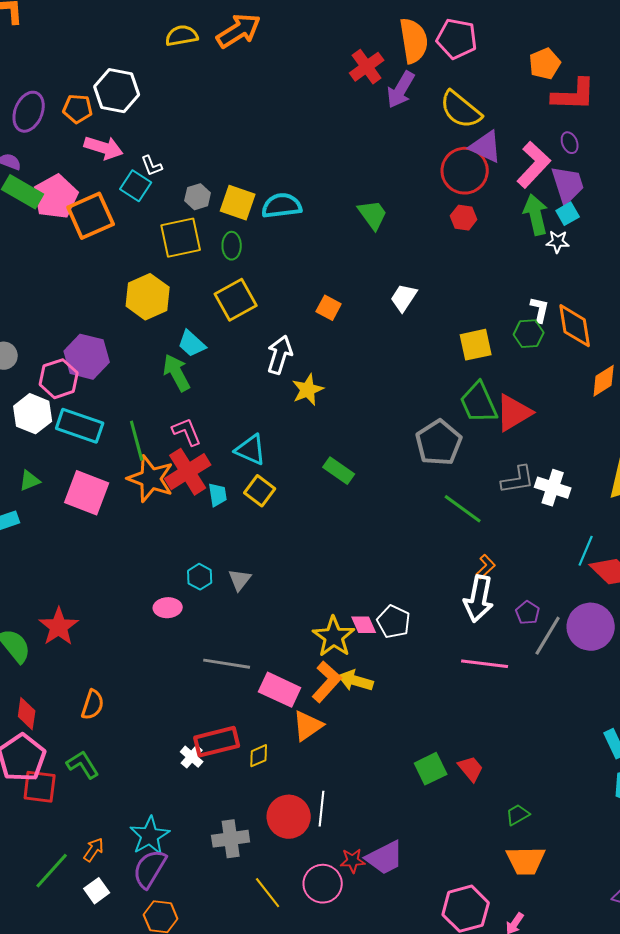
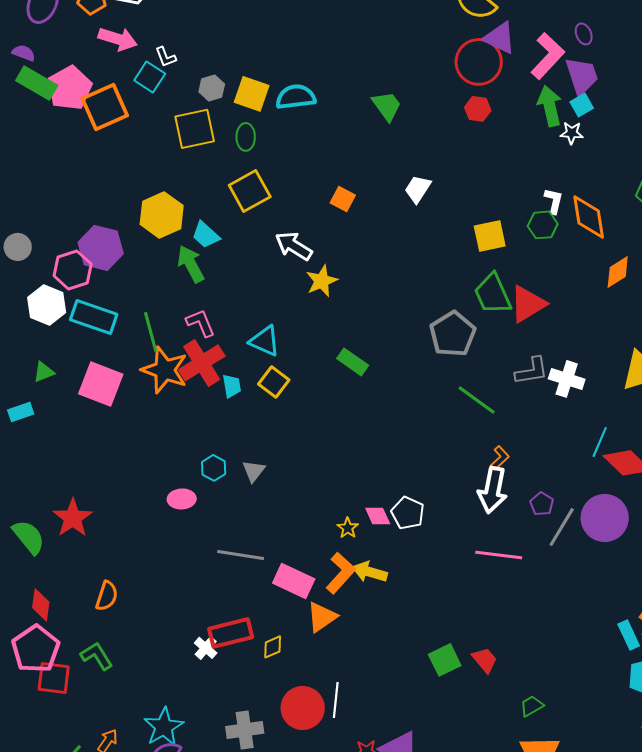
yellow hexagon: (148, 297) -> (162, 215), moved
white arrow: (280, 355) -> (294, 246), turned -75
yellow star: (334, 637) -> (348, 528), size x0.5

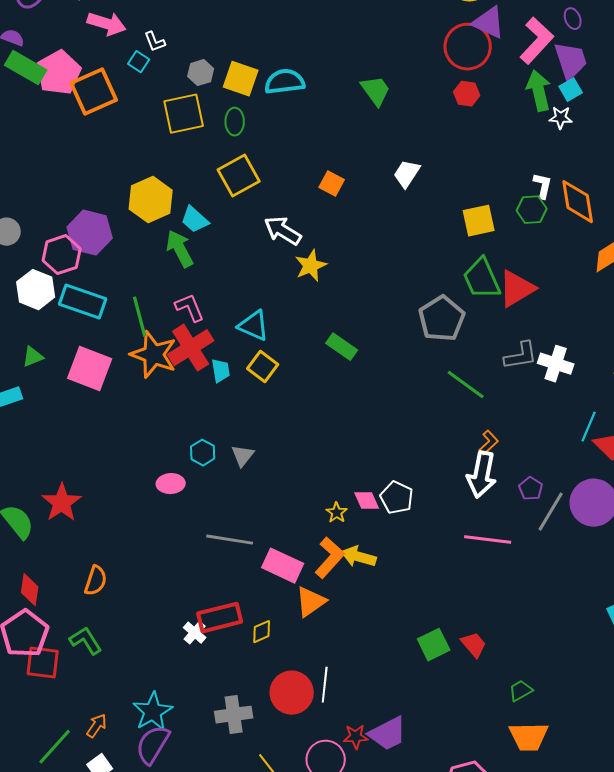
cyan square: (150, 77) -> (139, 62), size x0.7

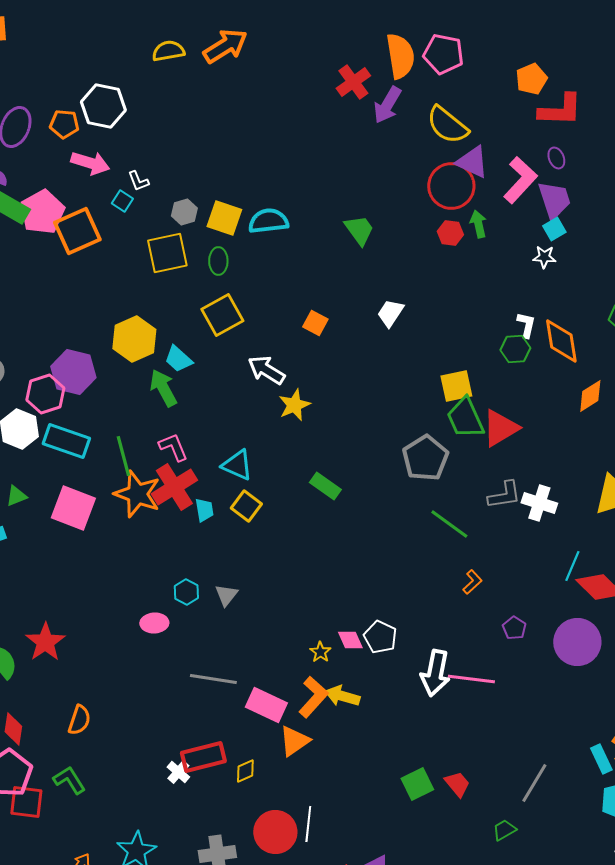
green arrow: (539, 91) -> (478, 224), moved, size x0.7
yellow square: (479, 221) -> (456, 386), moved
white arrow: (482, 475) -> (435, 673), moved
gray line: (551, 512) -> (534, 783), moved

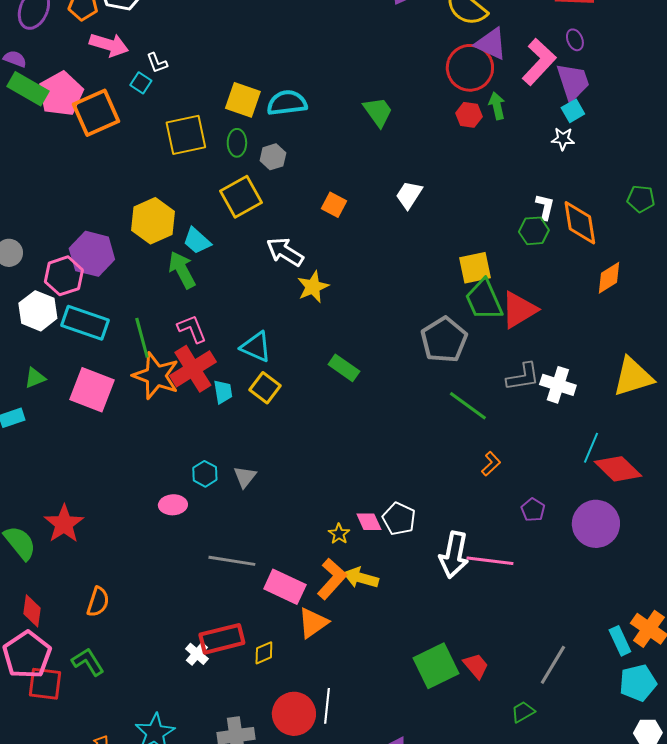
gray hexagon: (184, 212) -> (273, 157), moved
green square: (417, 784) -> (436, 666), size x1.4

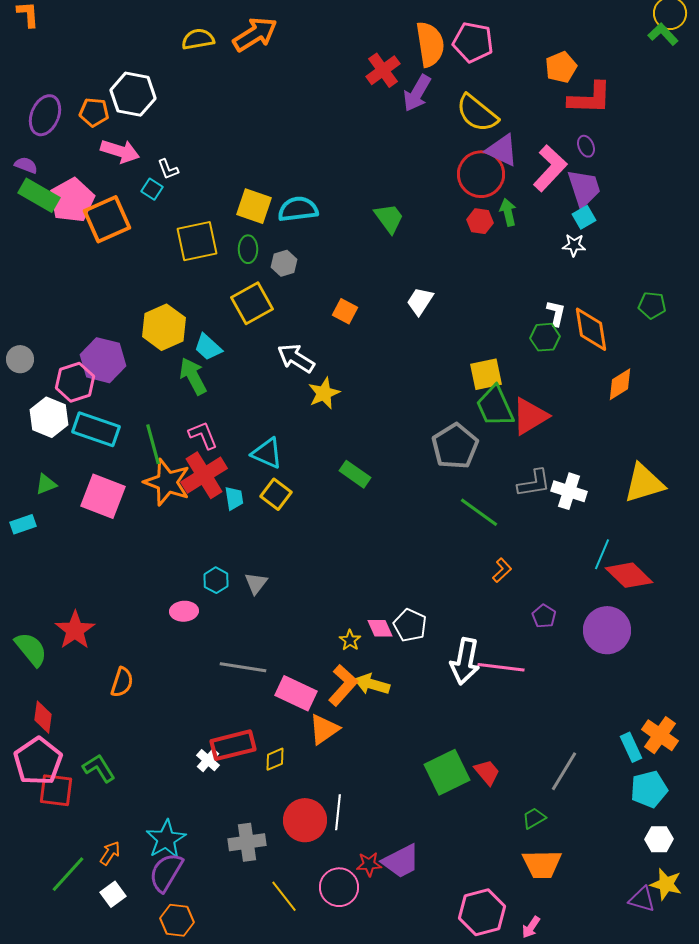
orange semicircle: (98, 602) -> (122, 682), moved

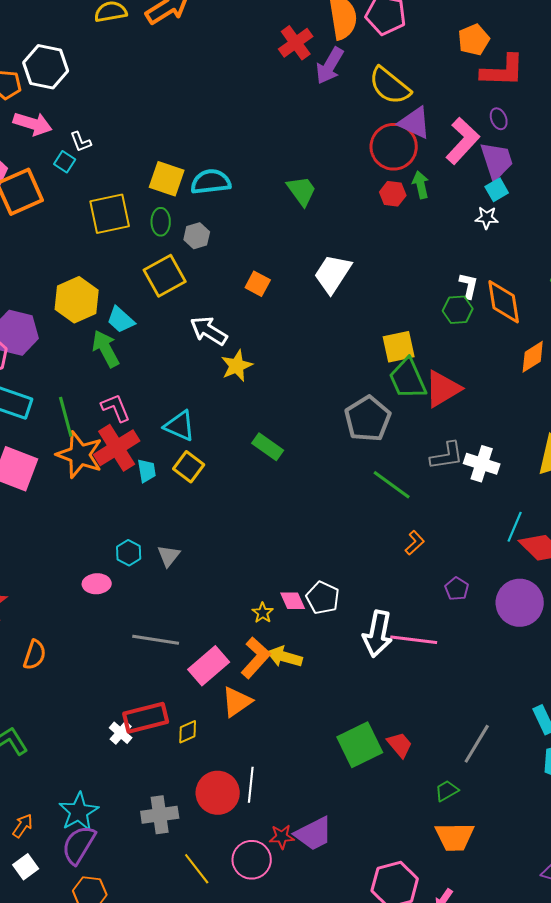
white trapezoid: (420, 301) -> (333, 274), size x1.4
pink rectangle: (296, 693) -> (209, 666), turned -66

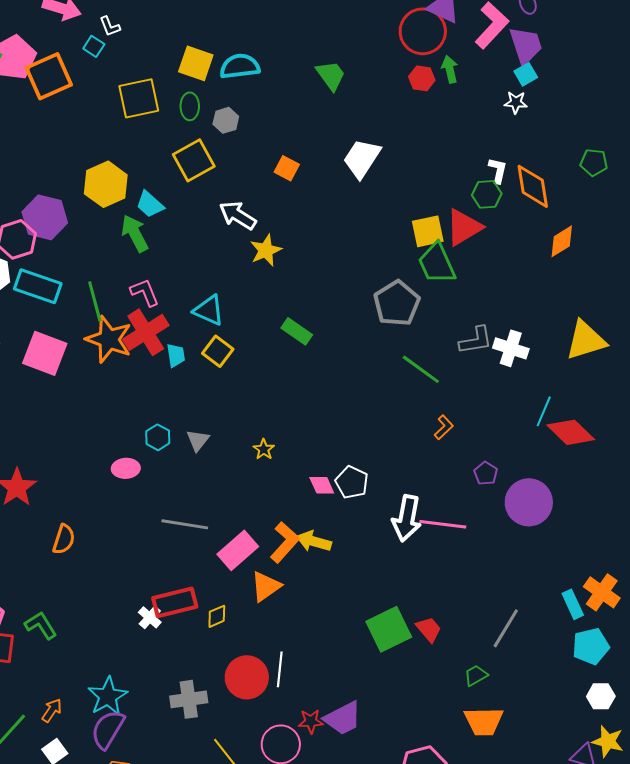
red triangle: (443, 389) -> (464, 227), moved
purple circle: (520, 603) -> (529, 502), moved
yellow star: (263, 613) -> (264, 449), moved

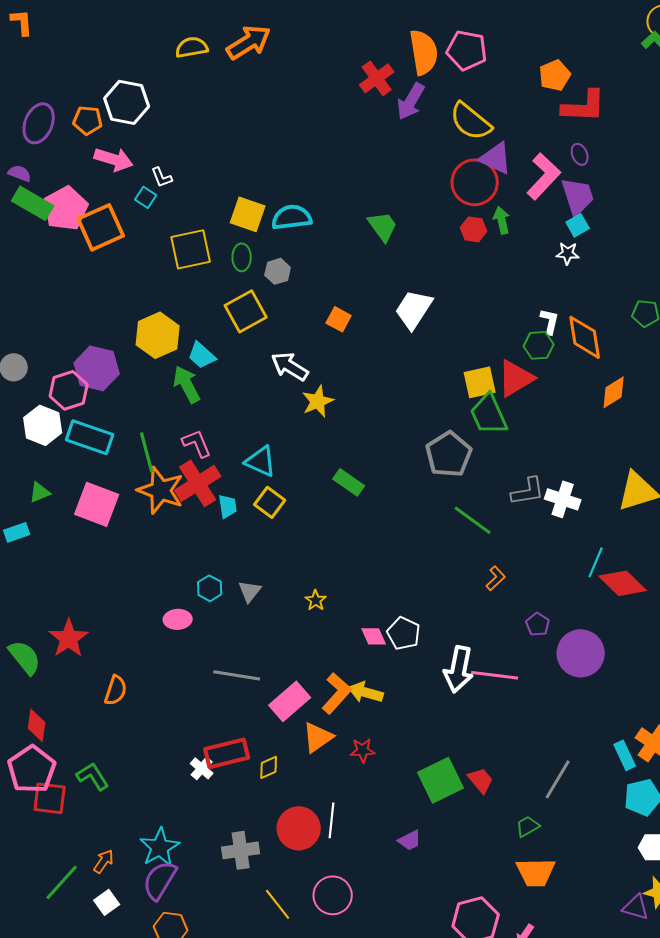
purple trapezoid: (343, 718) -> (410, 840), moved, size x0.6
red star: (311, 721) -> (363, 750), moved

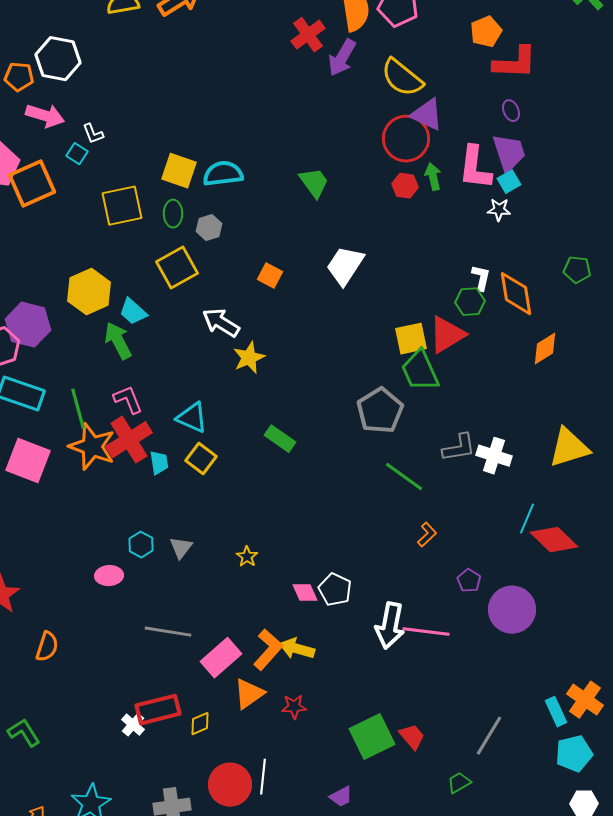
pink L-shape: (544, 176) -> (475, 168), moved, turned 144

